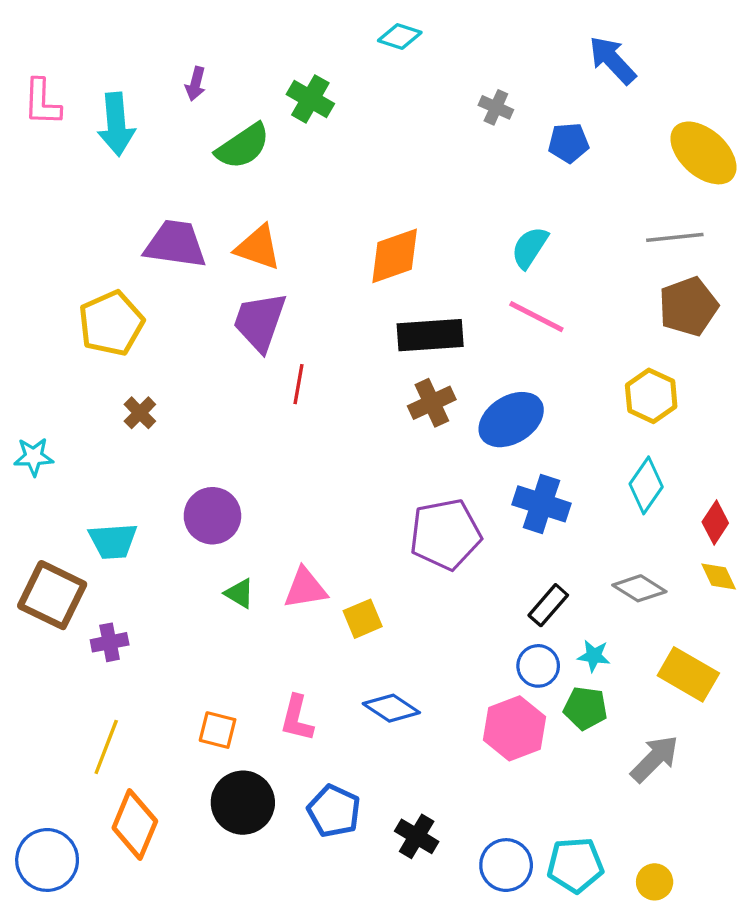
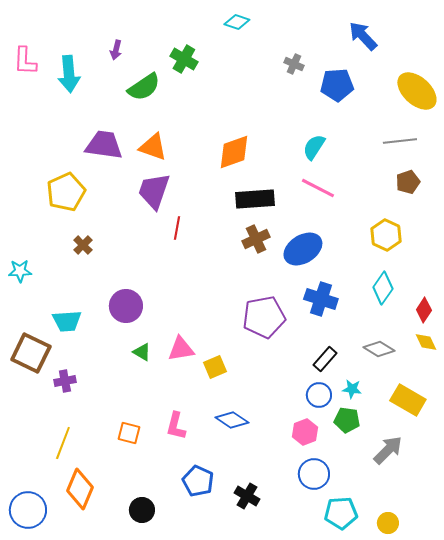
blue pentagon: (569, 143) -> (337, 85), size x1.4
brown pentagon: (688, 307) -> (408, 182), size x0.7
pink hexagon: (515, 728) -> (305, 432), size x0.7
black circle: (243, 803) -> (142, 510), moved, size x0.7
blue circle: (506, 865) -> (314, 474), moved

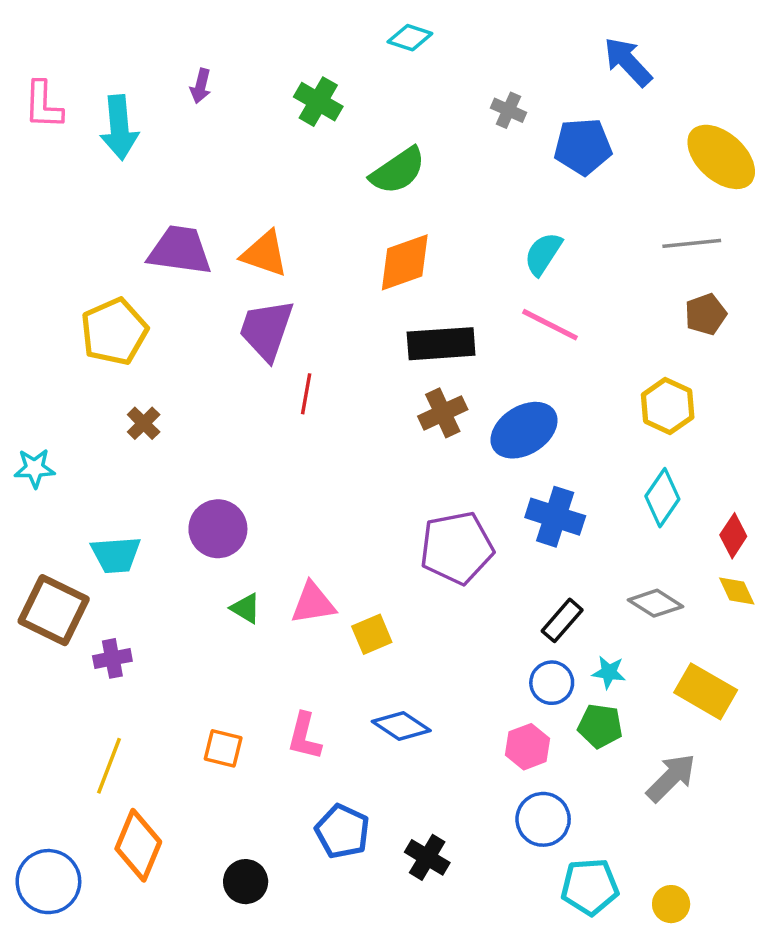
green semicircle: (144, 87) -> (398, 171), moved

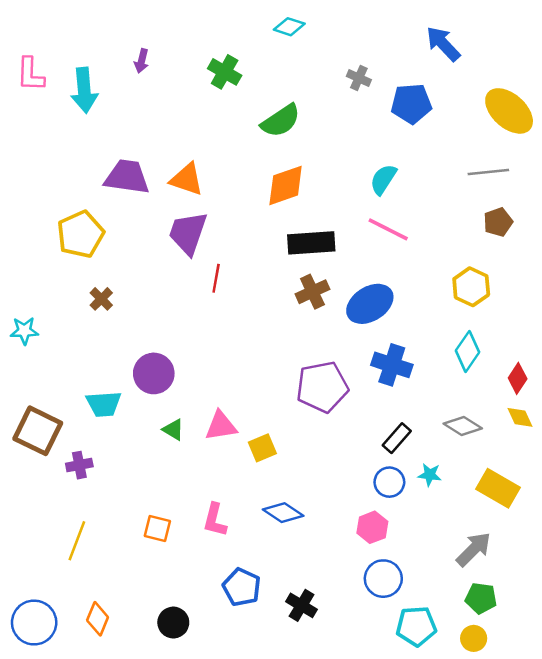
cyan trapezoid: (116, 555) -> (104, 404), moved
green pentagon: (600, 726) -> (481, 598), moved
orange diamond: (138, 845) -> (98, 619), moved, size x0.7

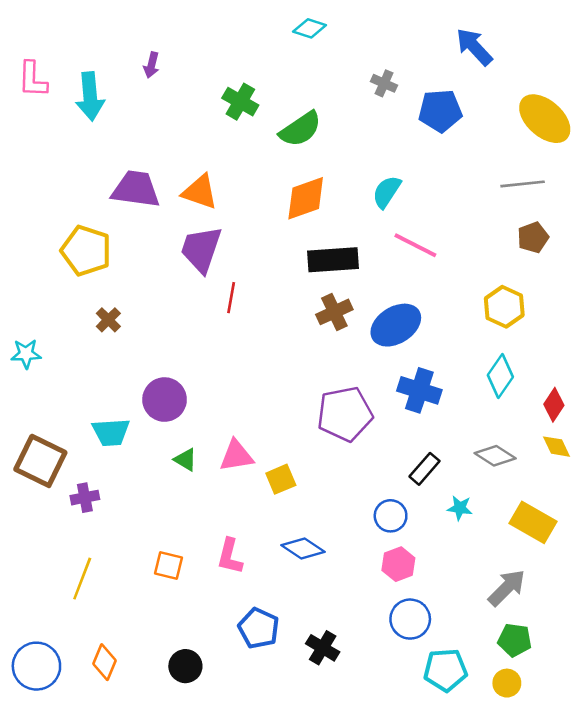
green cross: (225, 72) -> (240, 102), moved
cyan semicircle: (383, 179) -> (387, 192), moved
yellow pentagon: (81, 234) -> (86, 251), turned -30
blue circle: (389, 482) -> (391, 516), moved

